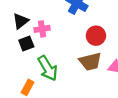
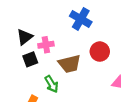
brown trapezoid: (90, 61) -> (69, 64), moved
green arrow: (48, 68) -> (52, 84), size x0.7

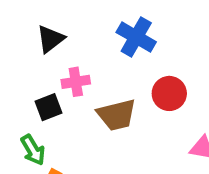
black triangle: (25, 37) -> (50, 39), moved
green arrow: (52, 84) -> (33, 150), moved

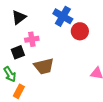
red circle: (169, 93) -> (80, 31), moved
brown trapezoid: (117, 115) -> (44, 66), moved

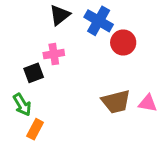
black triangle: (19, 17) -> (60, 15), moved
brown trapezoid: (44, 66) -> (116, 102), moved

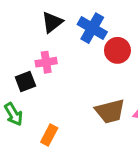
orange rectangle: (35, 129) -> (49, 135), moved

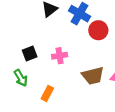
pink cross: (46, 62) -> (60, 56), moved

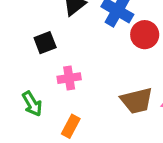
black square: (30, 54) -> (45, 43), moved
pink cross: (60, 56) -> (69, 78), moved

